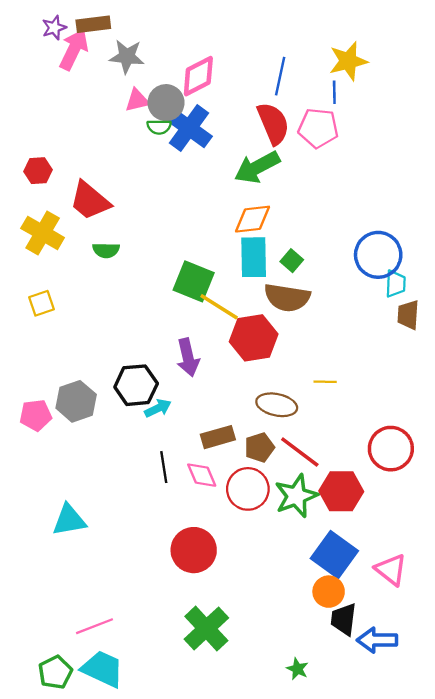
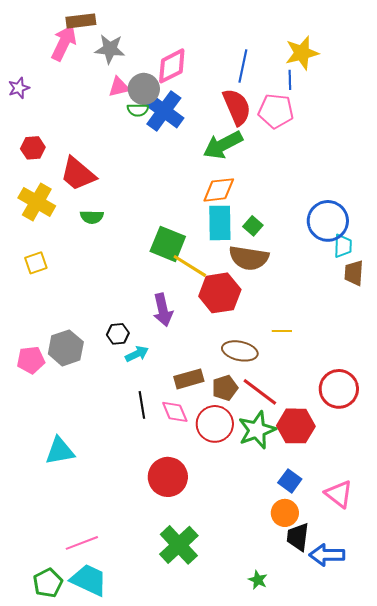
purple star: (54, 28) -> (19, 88), moved
black hexagon: (136, 385) -> (118, 334), size x0.6
blue square: (334, 555) -> (290, 481), size x0.6

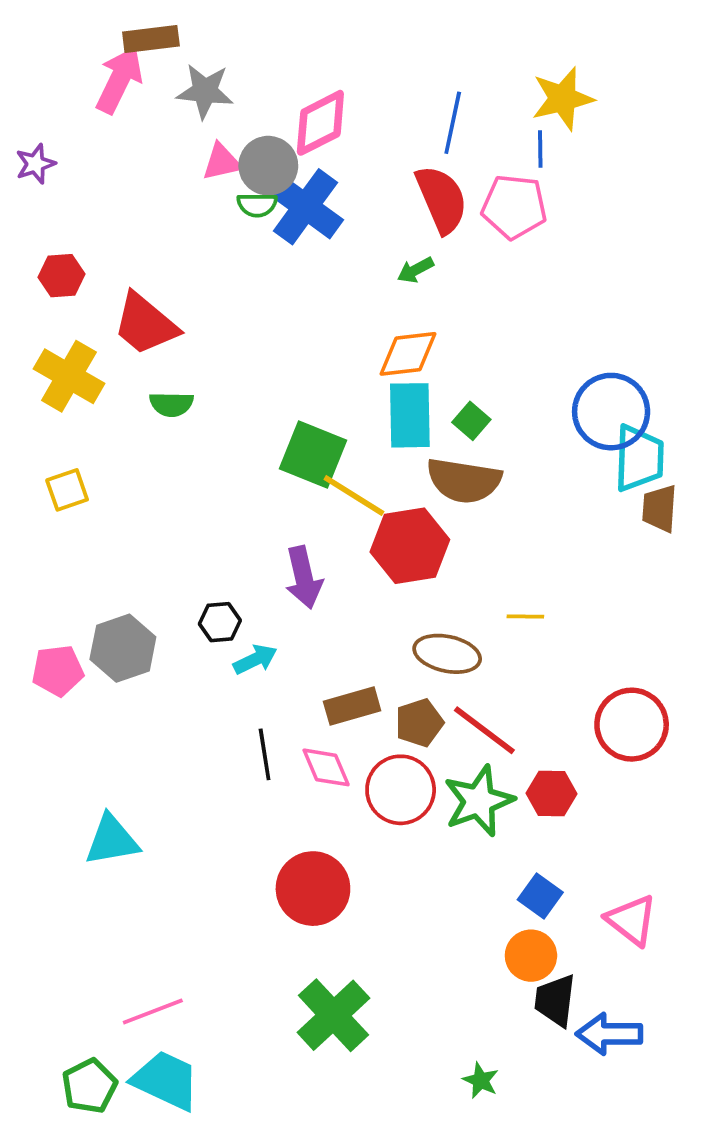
green arrow: (223, 145) -> (415, 270), size x0.5
cyan trapezoid: (343, 246) -> (639, 458), size x1.5
red hexagon: (296, 426) -> (551, 794), size x0.7

